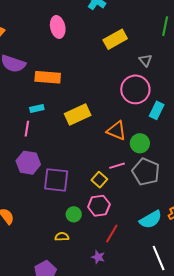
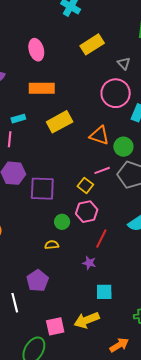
pink ellipse: (58, 27) -> (36, 50), moved
orange rectangle: (48, 77) -> (42, 88), moved

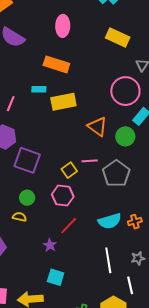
yellow rectangle: (92, 44) -> (118, 37), turned 40
cyan rectangle: (18, 119) -> (39, 89), moved
green circle: (123, 147) -> (125, 136), moved
green circle: (62, 222) -> (27, 198), moved

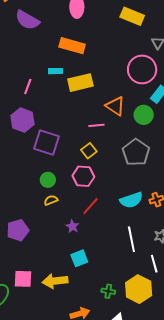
pink line: (90, 161) -> (96, 125), moved
yellow semicircle: (19, 217) -> (51, 200), moved, turned -32
cyan square: (56, 277) -> (79, 258), turned -36

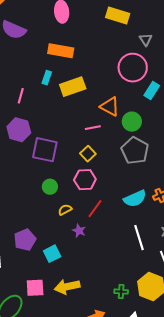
cyan rectangle: (55, 71) -> (47, 78), turned -64
green circle: (144, 115) -> (132, 122), moved
yellow semicircle: (51, 200) -> (65, 210), moved
cyan square: (79, 258) -> (52, 254), moved

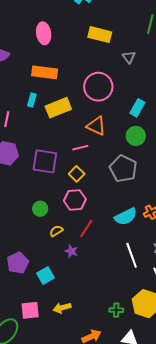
pink circle: (133, 68) -> (98, 87), moved
green circle: (132, 122) -> (136, 136), moved
purple square: (45, 150) -> (45, 161), moved
yellow arrow: (67, 287) -> (62, 308), size x0.7

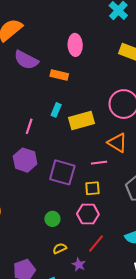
orange rectangle: (45, 72) -> (59, 75), moved, size x0.7
yellow square: (77, 174) -> (92, 188), turned 35
yellow semicircle: (56, 231) -> (60, 248), moved

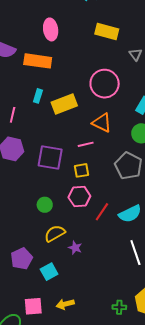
orange rectangle: (59, 75) -> (38, 61), size x1.5
red line: (96, 244) -> (102, 212), moved
yellow semicircle: (60, 248) -> (55, 233), size x1.5

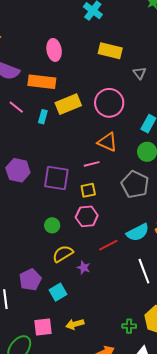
yellow rectangle: (64, 104) -> (68, 104), moved
pink line: (13, 115) -> (16, 107), moved, turned -63
red line: (102, 212) -> (108, 245), moved, turned 30

